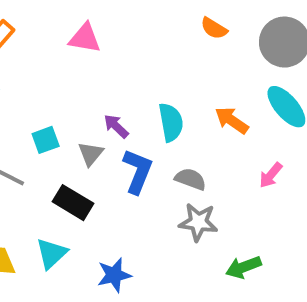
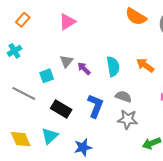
orange semicircle: (214, 28) -> (136, 17), size x1.5
pink triangle: (85, 38) -> (67, 22), turned -42
gray triangle: (91, 154) -> (66, 61), moved
blue L-shape: (138, 171) -> (95, 106), moved

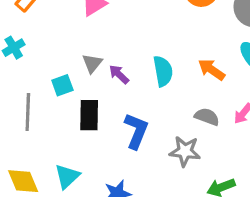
gray line: (24, 93) -> (28, 112), turned 65
gray semicircle: (123, 97) -> (207, 117), moved
black rectangle: (61, 109) -> (89, 115), moved, turned 60

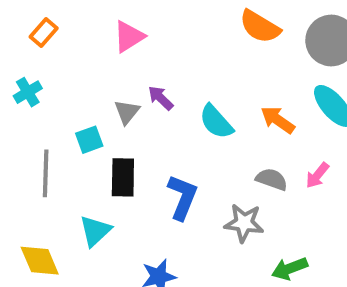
cyan semicircle: (163, 71) -> (216, 122), turned 148
purple arrow: (119, 74) -> (161, 98), moved
cyan triangle: (67, 176) -> (95, 231), moved

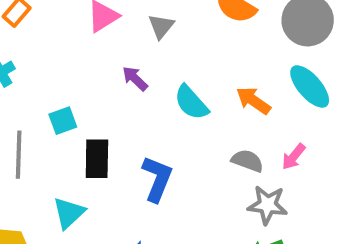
gray triangle: (127, 112) -> (161, 26), moved
gray star: (244, 223) -> (267, 205), moved

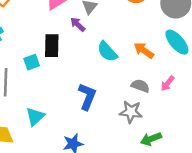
purple arrow: (135, 78) -> (78, 24), moved
black rectangle: (97, 159) -> (52, 46), moved
gray star: (267, 205) -> (131, 112), moved

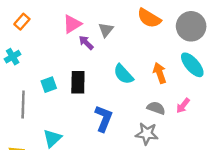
purple arrow: (78, 24) -> (86, 43), moved
black rectangle: (52, 46) -> (78, 82), moved
orange arrow: (144, 50) -> (160, 73), turned 36

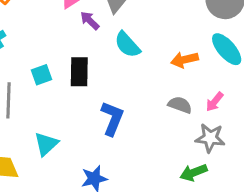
orange arrow: (160, 73) -> (185, 60), turned -84
cyan semicircle: (123, 74) -> (127, 45), moved
gray star: (147, 134) -> (210, 138), moved

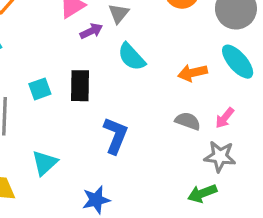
purple arrow: (90, 21) -> (91, 31), turned 110

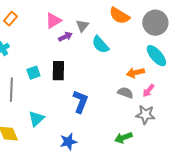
cyan semicircle: (131, 57) -> (100, 45), moved
orange arrow: (193, 73) -> (135, 73), moved
green arrow: (202, 193) -> (123, 138), moved

